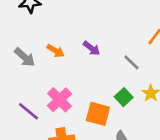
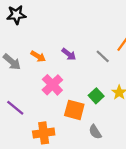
gray line: (131, 62) -> (103, 56), moved
pink cross: (59, 100) -> (52, 85), moved

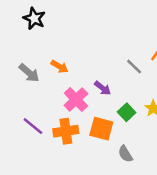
black star: (16, 15) -> (34, 18), turned 30
purple arrow: (69, 54) -> (103, 88), moved
orange cross: (44, 133) -> (66, 131), moved

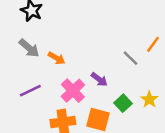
gray arrow: (29, 73) -> (29, 48), moved
purple line: (33, 126) -> (30, 91), moved, turned -65

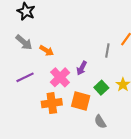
gray line: (131, 58) -> (107, 51), turned 56
purple arrow: (99, 79) -> (82, 68), turned 80

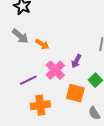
purple line: (25, 77) -> (28, 80), moved
orange cross: (52, 103) -> (40, 105), moved

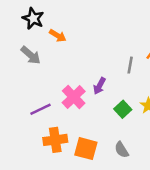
orange arrow: (42, 44) -> (58, 36), moved
orange square: (75, 93) -> (86, 149), moved

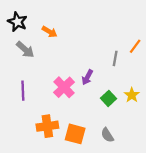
black star: (33, 18) -> (17, 22), moved
purple line: (41, 109) -> (23, 91), moved, turned -66

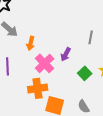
orange arrow: (50, 32) -> (31, 43), moved, turned 72
orange cross: (47, 126) -> (38, 88), moved

